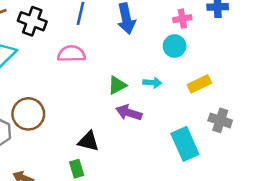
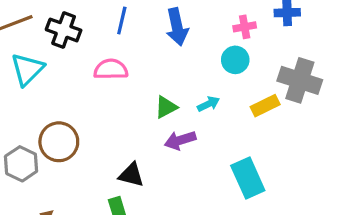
cyan arrow: (152, 83) -> (208, 104), turned -30
purple arrow: (129, 113) -> (180, 140), turned -35
gray cross: (220, 120) -> (300, 80), moved, size x1.5

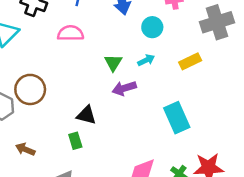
cyan circle: (235, 60) -> (152, 27), moved
gray cross: (300, 80) -> (217, 22), moved, turned -36
green triangle: (166, 107) -> (113, 63), turned -30

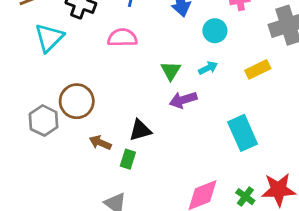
black triangle: (86, 115) -> (140, 130), turned -30
green rectangle: (75, 141) -> (128, 159), turned 35
brown arrow: (25, 149) -> (100, 143), moved

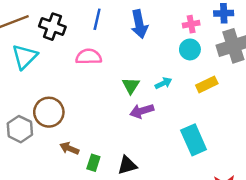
cyan circle: (215, 31) -> (190, 49), moved
black triangle: (140, 130) -> (127, 165), moved

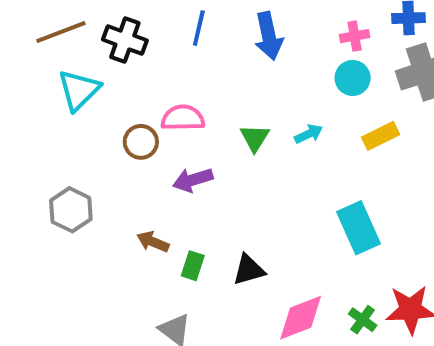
pink semicircle: (89, 57) -> (183, 118), moved
purple arrow: (142, 111) -> (193, 180), moved
brown circle: (49, 112) -> (141, 142), moved, size x0.7

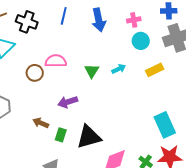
pink cross: (355, 36) -> (134, 20), moved
purple arrow: (193, 180) -> (68, 102), moved
cyan rectangle: (359, 228) -> (165, 125), moved
black triangle: (249, 270) -> (89, 137), size x1.5

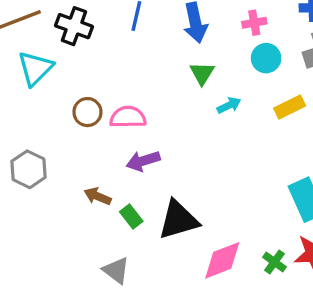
pink semicircle: (56, 61) -> (128, 117), moved
green triangle: (92, 71) -> (202, 73), moved
green rectangle: (61, 135) -> (131, 217), turned -56

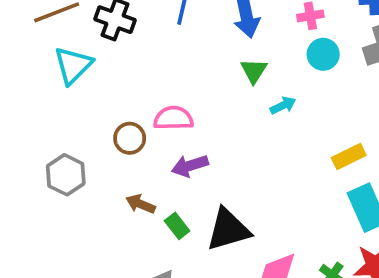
yellow rectangle: (290, 107) -> (349, 157), moved
brown circle: (87, 112) -> (130, 138), moved

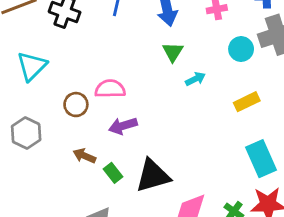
cyan circle: (323, 54) -> (241, 49), moved
cyan triangle: (73, 65) -> (32, 66), moved
yellow rectangle: (349, 157) -> (247, 102), moved

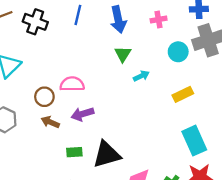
brown arrow: (84, 156) -> (50, 122), moved
green rectangle: (113, 173) -> (74, 152), turned -56

